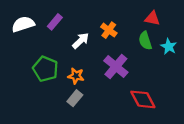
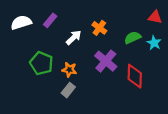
red triangle: (152, 18) -> (155, 17), moved
green semicircle: (145, 41) -> (133, 38), turned 84
red diamond: (143, 99) -> (135, 76), moved, turned 30

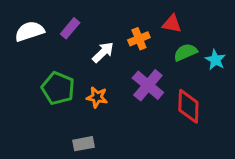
red triangle: (155, 17) -> (172, 24), moved
orange cross: (99, 28) -> (139, 39), turned 32
gray rectangle: (68, 90) -> (84, 144), moved, turned 40

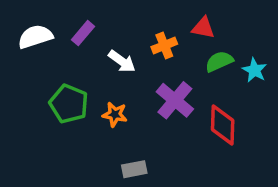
white arrow: (103, 52) -> (122, 61), turned 80
gray rectangle: (84, 144) -> (134, 169), moved

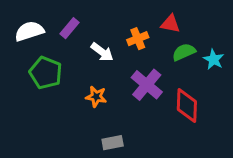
green pentagon: (69, 104) -> (46, 73), moved

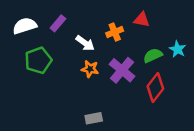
green semicircle: (184, 52) -> (153, 55), moved
green pentagon: (46, 73) -> (38, 60), turned 30
orange star: (96, 97) -> (90, 69), moved
red diamond: (187, 105) -> (155, 87), turned 36

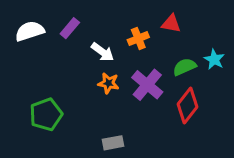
green pentagon: (38, 60) -> (46, 114), moved

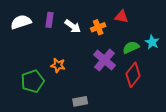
purple rectangle: (70, 28) -> (49, 20), turned -32
white arrow: (103, 52) -> (73, 26), moved
orange star: (109, 83) -> (58, 65), moved

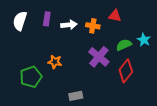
white semicircle: (21, 22) -> (20, 21), turned -54
white arrow: (73, 26) -> (69, 25), turned -42
orange cross: (98, 27) -> (93, 26), turned 32

